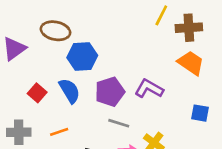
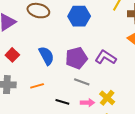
blue hexagon: (82, 57) -> (79, 16), moved
red square: (37, 93) -> (12, 55), moved

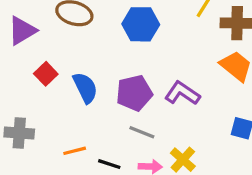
red square: (12, 55) -> (46, 74), moved
orange line: (37, 86) -> (75, 151), moved

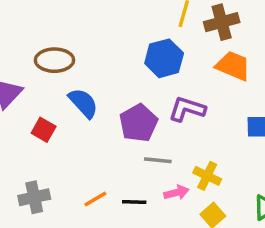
blue hexagon: (141, 24) -> (164, 58), moved
blue semicircle: (85, 88) -> (83, 103), moved

